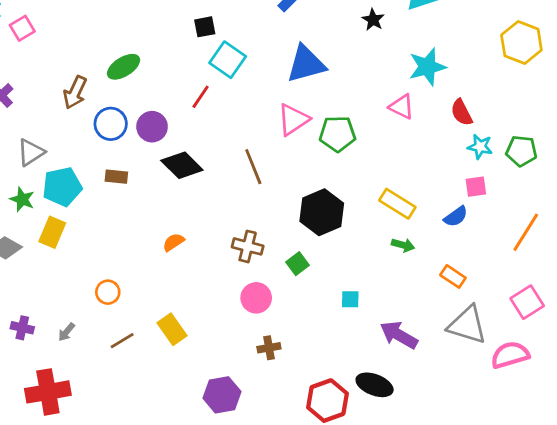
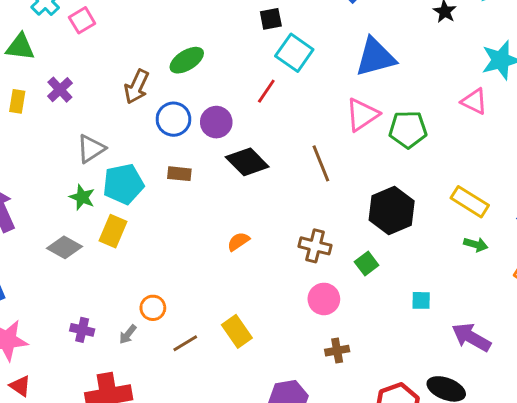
orange circle: (108, 292) -> (153, 308), moved

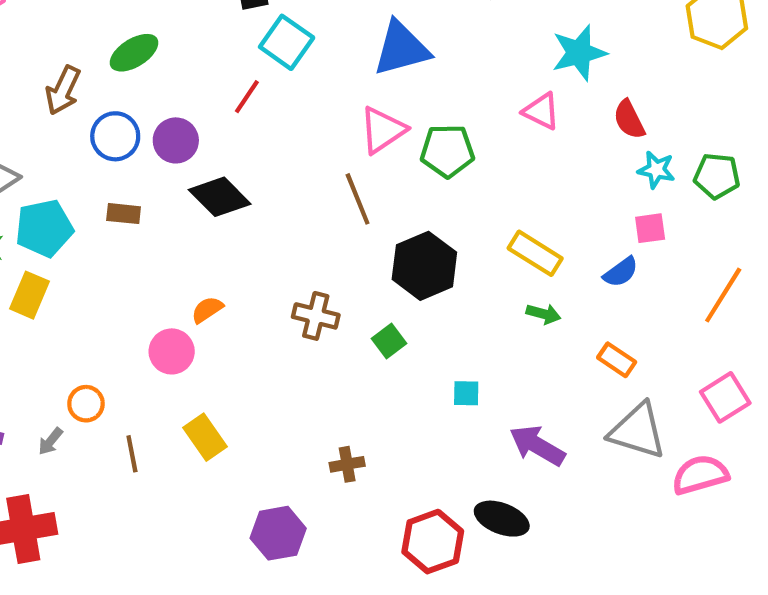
brown line: (321, 163) -> (358, 199), moved
pink circle: (324, 299) -> (172, 351), moved
brown line: (185, 343) -> (132, 454), turned -70

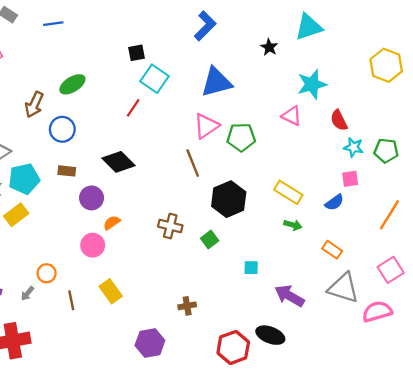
purple circle: (176, 140) -> (92, 198), moved
yellow rectangle: (30, 295) -> (16, 215), turned 30

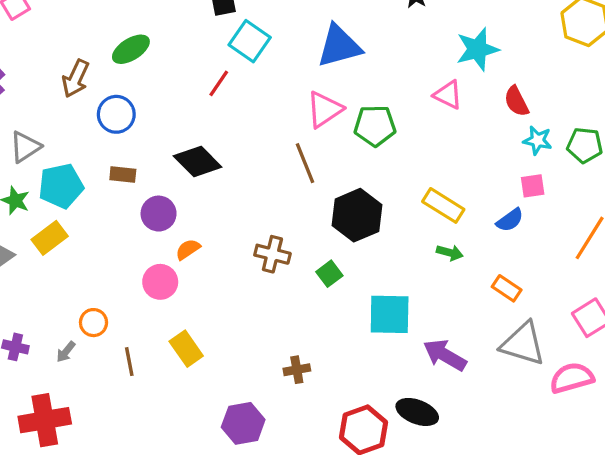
cyan square: (251, 268) -> (390, 314), size x2.0

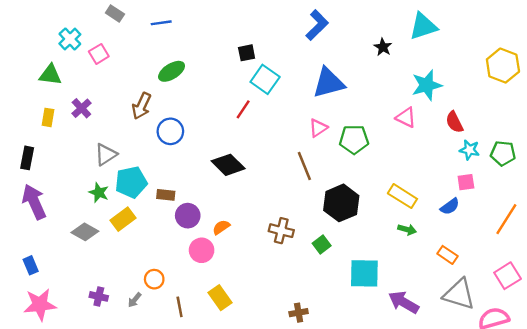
green ellipse: (131, 49) -> (172, 71), moved
pink triangle: (324, 109) -> (318, 128), size x0.7
brown rectangle: (123, 175) -> (166, 195), moved
purple circle: (159, 214) -> (188, 216), moved

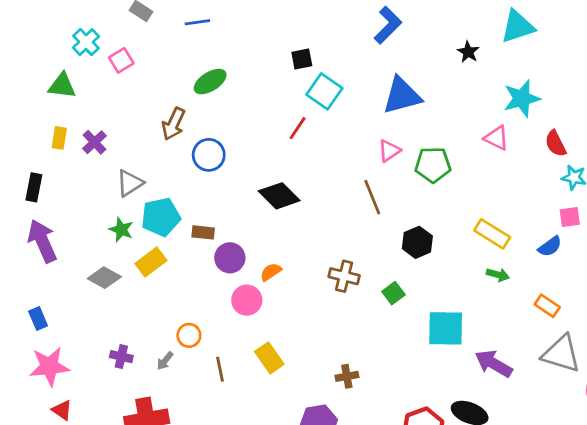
purple cross: (81, 108) -> (94, 142), moved
black hexagon: (341, 203) -> (417, 242), size x0.7
brown cross: (299, 313) -> (347, 376), moved

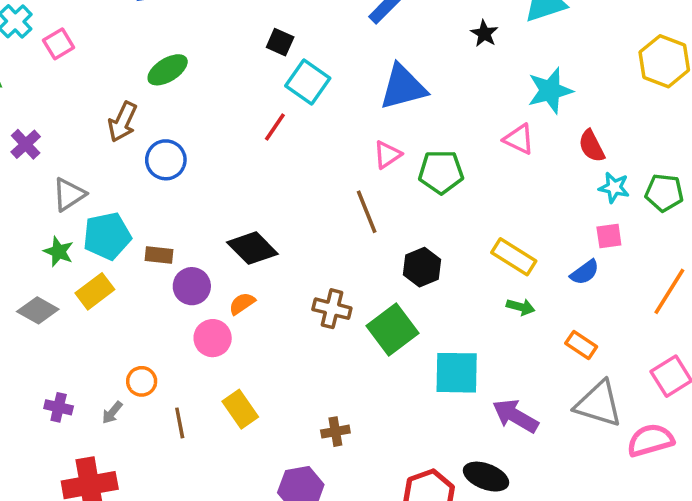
black square: (302, 59) -> (280, 42), turned 35
black diamond: (279, 196) -> (252, 248), moved
green square: (393, 293) -> (393, 329), size x1.8

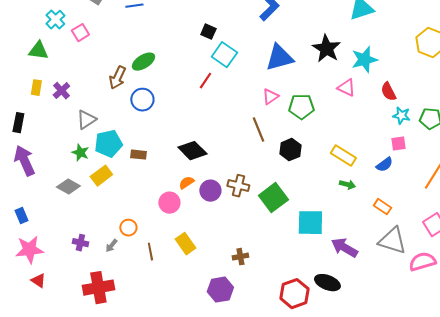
black star: (484, 34) -> (326, 49), moved, size x1.8
green ellipse: (168, 70) -> (143, 62), moved
black hexagon: (422, 267) -> (290, 150), moved
purple circle: (192, 286) -> (210, 191), moved

